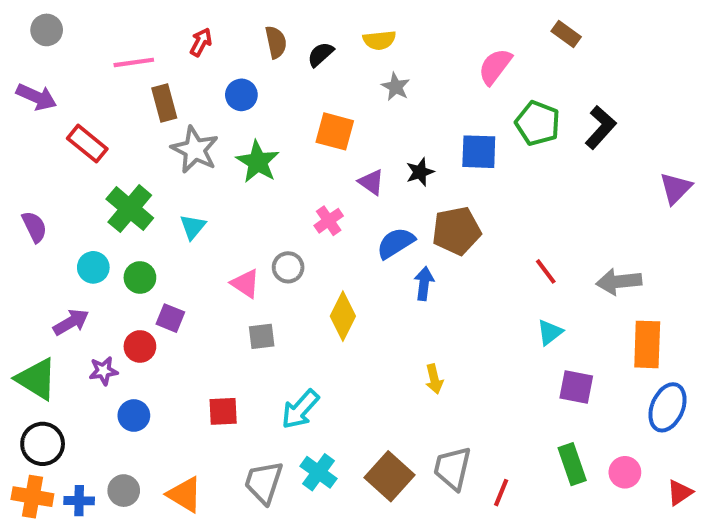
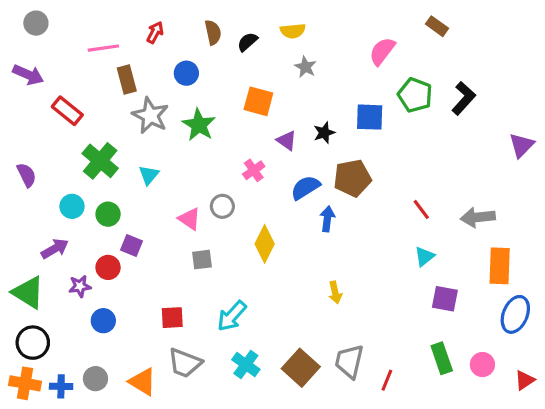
gray trapezoid: (264, 482) -> (185, 363), moved, turned -87

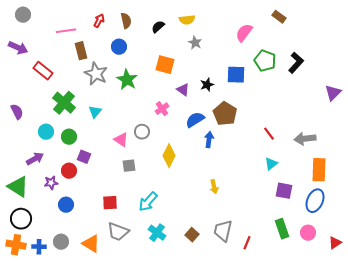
brown semicircle: (213, 32) -> (126, 21), moved
brown pentagon: (352, 178) -> (225, 114), turned -30
blue ellipse: (515, 314) -> (315, 201), moved
brown square: (301, 368) -> (192, 235), size x0.6

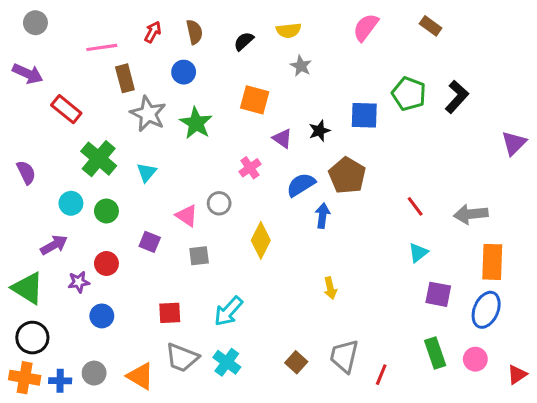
pink semicircle: (244, 33) -> (366, 27), moved
purple square: (84, 157) -> (150, 242), moved
cyan cross: (157, 233) -> (227, 362), moved

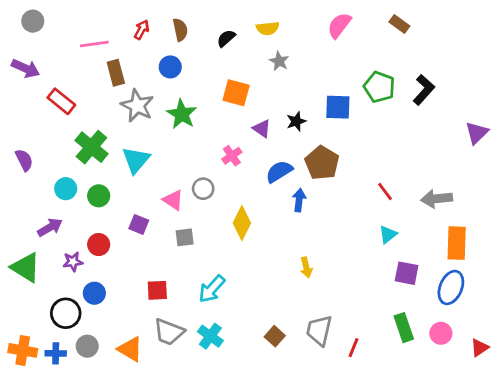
cyan triangle: (147, 172) -> (136, 160), size x1.5
black circle: (32, 338) -> (66, 313), moved

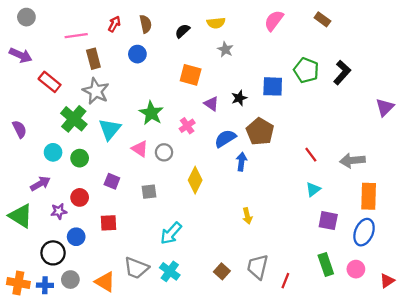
gray star: (137, 106) -> (96, 91), moved
green star: (182, 114) -> (151, 113), moved
pink triangle: (173, 200) -> (140, 149), moved
red square: (157, 290) -> (109, 223), moved

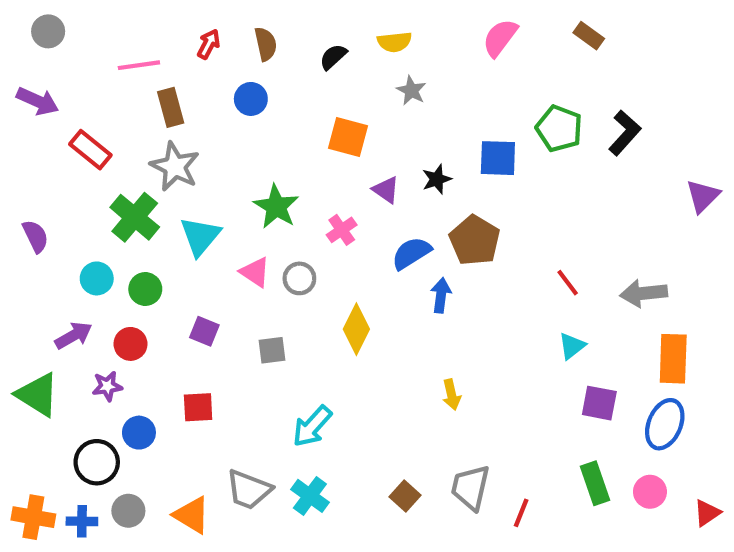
red circle: (80, 197) -> (130, 344), moved

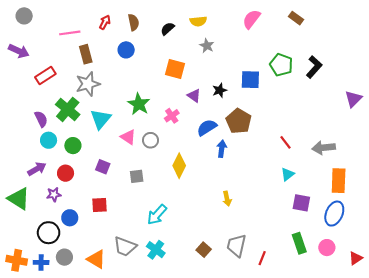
red rectangle: (90, 150) -> (45, 75), turned -72
gray star: (175, 167) -> (88, 84), turned 30
purple semicircle: (35, 236) -> (41, 119), moved

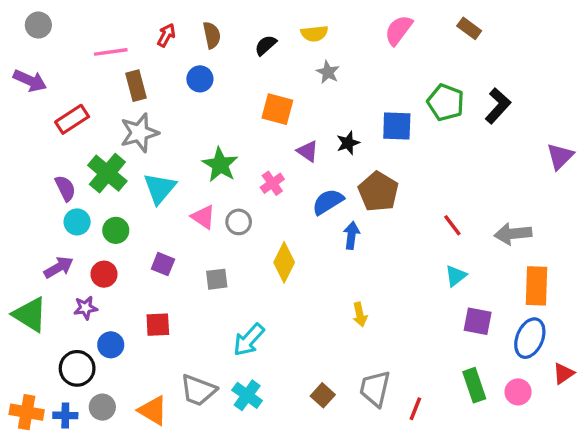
red triangle: (356, 258) -> (563, 373), moved

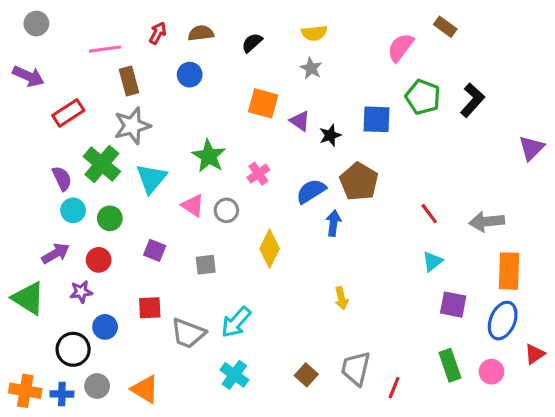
pink semicircle: (399, 30) -> (400, 47), moved
yellow semicircle: (314, 33) -> (314, 33), moved
brown semicircle: (212, 35) -> (201, 33), turned -85
purple triangle: (308, 151) -> (300, 121), moved
gray trapezoid: (198, 390) -> (188, 333), moved

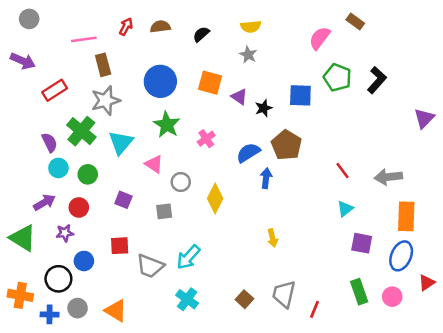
blue circle: (190, 75) -> (160, 81), moved, size x1.6
gray circle: (226, 210) -> (181, 182), moved
orange cross: (25, 391) -> (20, 295), moved

